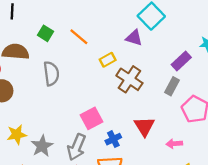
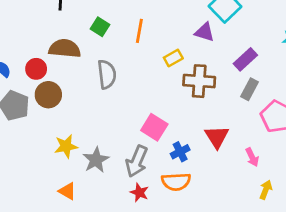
orange line: (79, 37) -> (139, 31), turned 60
purple rectangle: (181, 61) -> (245, 59), moved
brown cross: (129, 79) -> (199, 81), turned -30
pink square: (92, 118) -> (154, 127), turned -30
pink arrow: (174, 144) -> (252, 157), turned -112

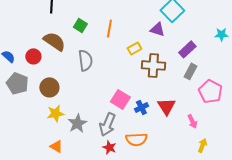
brown semicircle: (65, 48) -> (54, 41), turned 30
brown circle: (48, 95) -> (49, 87), moved
blue cross: (180, 152) -> (141, 107), moved

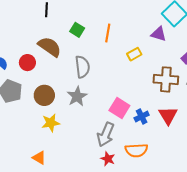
brown cross: (153, 65) -> (166, 79), moved
gray star: (77, 123) -> (77, 96), moved
orange triangle: (56, 146) -> (39, 158), moved

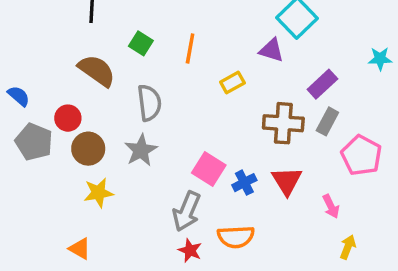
red circle: (27, 63) -> (68, 118), moved

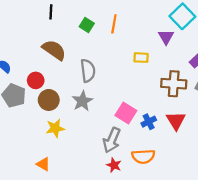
green square: (141, 43) -> (87, 25), moved
orange line: (190, 49) -> (114, 24), moved
purple triangle: (271, 50) -> (166, 37), turned 42
yellow rectangle: (232, 82) -> (141, 58), turned 32

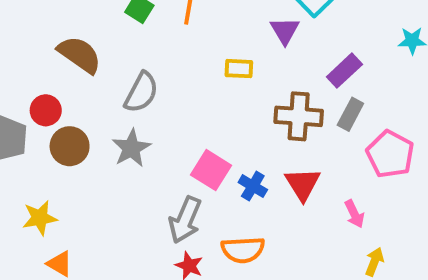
gray semicircle: (88, 71) -> (141, 92), turned 35
blue cross: (149, 122) -> (253, 186), turned -32
yellow star: (55, 128) -> (40, 218), moved

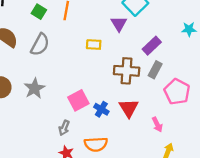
gray semicircle: (141, 92) -> (40, 45), moved
pink square: (211, 170) -> (78, 100), turned 30
gray arrow: (185, 220) -> (64, 128), size x0.6

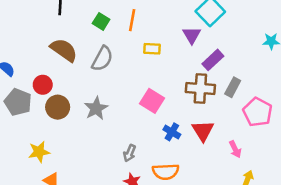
yellow rectangle: (94, 45) -> (152, 49), moved
purple rectangle: (152, 46) -> (213, 60), moved
pink square: (78, 100) -> (152, 101), moved, turned -30

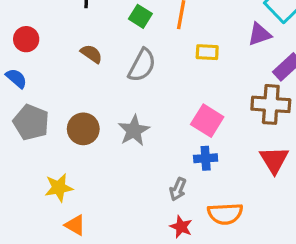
purple triangle: (192, 35) -> (259, 34), turned 42
brown semicircle: (64, 50) -> (91, 54), size x0.6
red circle: (43, 85) -> (26, 39), moved
blue cross: (172, 132) -> (206, 158), moved, turned -35

